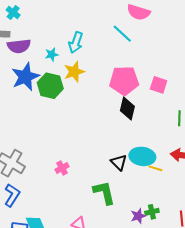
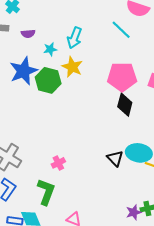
purple semicircle: (19, 46) -> (28, 34), moved, size x0.6
yellow star: (74, 72) -> (72, 67), turned -30
green L-shape: (104, 193) -> (46, 192), moved, turned 32

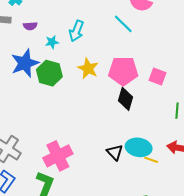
yellow star: (72, 67) -> (88, 68), moved
pink cross: (58, 163) -> (58, 156), size x2.0

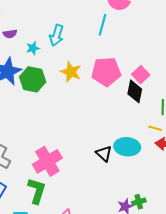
cyan line: (123, 24) -> (103, 25), turned 65
pink square: (158, 76) -> (141, 75), turned 30
black diamond: (125, 99) -> (135, 91), moved
yellow line: (151, 160) -> (155, 128), moved

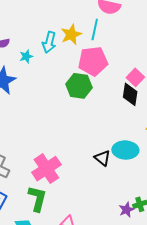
yellow star: (71, 72) -> (71, 34), moved, turned 30
pink pentagon: (106, 72) -> (93, 61), moved
green hexagon: (33, 79) -> (79, 86), moved

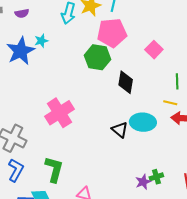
cyan star: (26, 56) -> (41, 41), moved
black diamond: (130, 94) -> (126, 82), moved
pink cross: (46, 169) -> (60, 113), moved

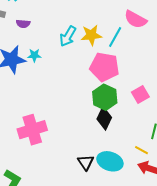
green hexagon: (97, 57) -> (105, 97), moved

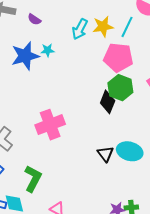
purple semicircle: (23, 24) -> (34, 19), turned 32
black diamond: (104, 118) -> (108, 102), moved

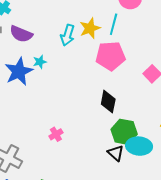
purple semicircle: (34, 19) -> (21, 34), size x1.6
green hexagon: (120, 88) -> (124, 132), moved
pink cross: (50, 125) -> (56, 134), size x0.5

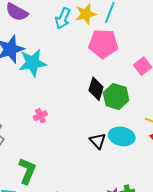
cyan star: (40, 62) -> (33, 63), moved, size x2.0
green hexagon: (124, 132) -> (116, 97), moved

